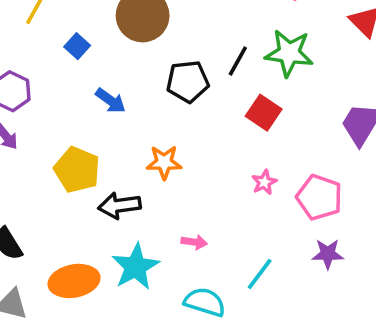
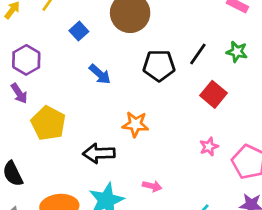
green star: (289, 53) -> (237, 52), size x0.6
yellow pentagon: (77, 170) -> (48, 123), moved

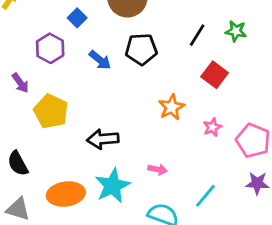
purple hexagon: (26, 60) -> (50, 48), moved
black pentagon: (159, 66) -> (141, 49), moved
orange star: (135, 124) -> (171, 107), moved, turned -30

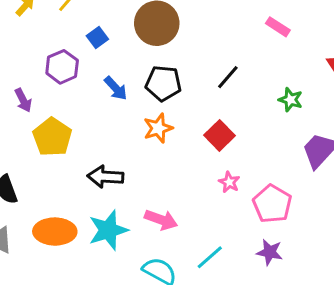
green star: (236, 31) -> (291, 100), moved
red square: (215, 75) -> (220, 135), moved
orange star: (171, 107) -> (158, 128), moved
pink star: (212, 127) -> (229, 182), turned -30
pink arrow: (158, 169) -> (161, 220), size x1.5

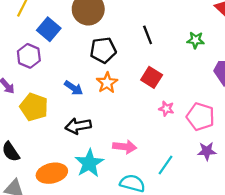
blue square: (97, 38) -> (49, 29), size x1.5
black line: (228, 77) -> (148, 35), turned -48
blue arrow: (116, 88) -> (74, 88), moved

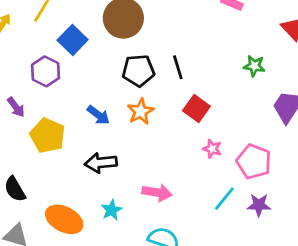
black line: (148, 35) -> (178, 67), moved
cyan star: (89, 163) -> (112, 210), size x0.6
cyan line: (165, 165) -> (224, 199), moved
orange ellipse: (52, 173) -> (64, 219), turned 36

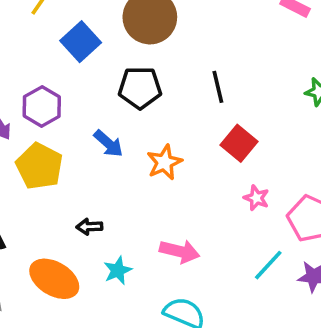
purple hexagon: (46, 71) -> (42, 106), moved
black pentagon: (138, 71) -> (140, 88), moved
orange star: (141, 111) -> (164, 162), moved
black arrow: (101, 163) -> (89, 227), moved, size x0.6

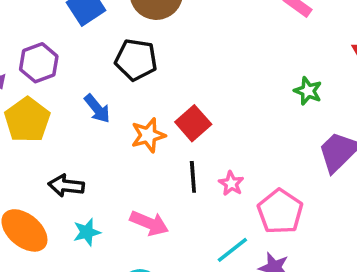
black line: (218, 87) -> (193, 177), moved
red square: (239, 143) -> (193, 123), moved
black arrow: (89, 227) -> (66, 186), size x1.4

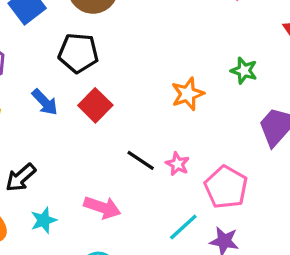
red square: (193, 123) -> (95, 105), moved
orange star: (148, 135) -> (188, 94), moved
black line: (193, 177) -> (141, 160), turned -48
black arrow: (66, 186) -> (21, 178), turned -44

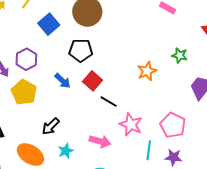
black line: (141, 160) -> (109, 102), moved
pink star: (178, 164) -> (131, 124), moved, size x1.6
cyan line: (183, 227) -> (149, 150), turned -36

